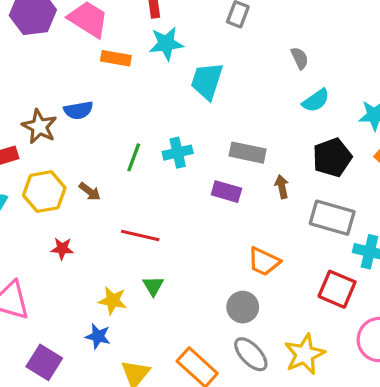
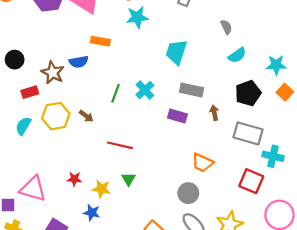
orange rectangle: (116, 58) -> (100, 41), moved
cyan trapezoid: (207, 81) -> (176, 52), moved
cyan cross: (178, 153) -> (145, 90), turned -30
red star: (62, 249) -> (74, 179), moved

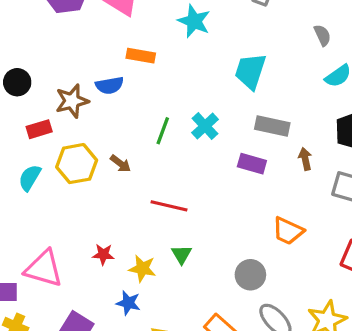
cyan star: (137, 17) -> (194, 21), turned 30
brown star: (53, 73) -> (72, 101), turned 30
gray circle: (188, 193) -> (250, 275), moved

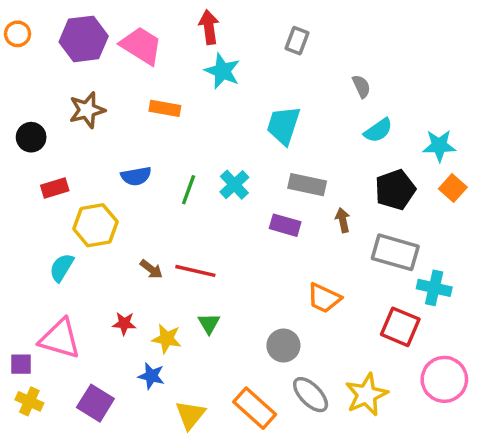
blue semicircle: (110, 85) -> (136, 176), moved
brown star: (72, 101) -> (87, 110), moved
brown arrow: (120, 164) -> (151, 269), moved
cyan semicircle: (30, 178) -> (62, 268), moved

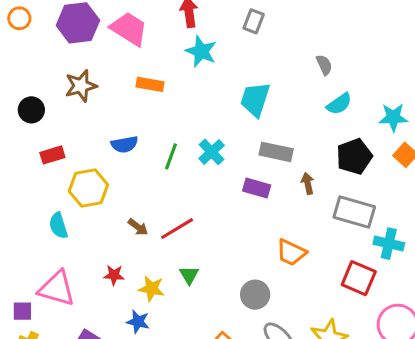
gray rectangle: (297, 41) -> (254, 21), moved
cyan semicircle: (62, 268) -> (58, 226), turned -48
red line: (195, 271) -> (177, 229), turned -44

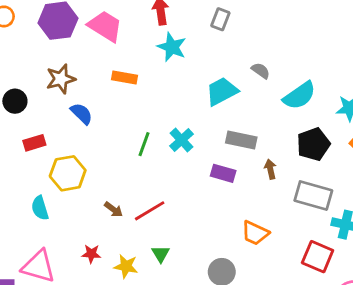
gray semicircle: (324, 65) -> (261, 71), moved, turned -30
cyan trapezoid: (255, 99) -> (222, 91), turned 44
cyan semicircle: (339, 104) -> (299, 96), size x1.4
blue semicircle: (124, 144) -> (82, 114), moved, turned -125

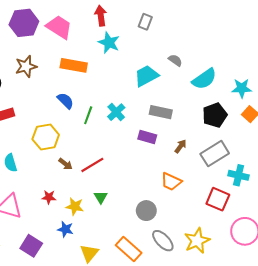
orange rectangle: (125, 78) -> (74, 65), size x1.4
blue semicircle: (82, 114) -> (65, 101), moved
brown arrow: (270, 169) -> (180, 146), moved, turned 48
yellow hexagon: (68, 173) -> (46, 137), moved
gray rectangle: (313, 196) -> (215, 154), turned -48

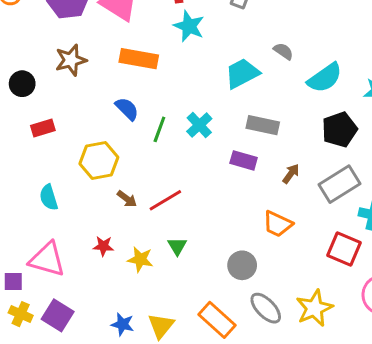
blue star: (65, 229) -> (123, 324), moved
purple square: (31, 246) -> (58, 315), moved

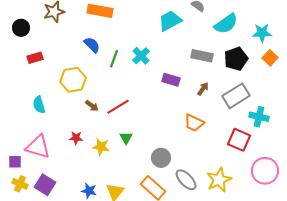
gray rectangle: (263, 125) -> (202, 56), moved
gray circle: (242, 265) -> (161, 158), moved

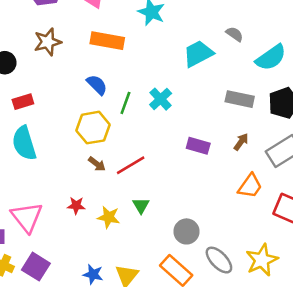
yellow hexagon: (73, 80) -> (93, 128), moved
purple rectangle: (171, 80) -> (198, 146), moved
cyan semicircle: (39, 105) -> (24, 143), moved, size x1.5
orange trapezoid: (194, 123) -> (250, 186), moved, turned -80
pink triangle: (38, 147) -> (27, 217), turned 36

